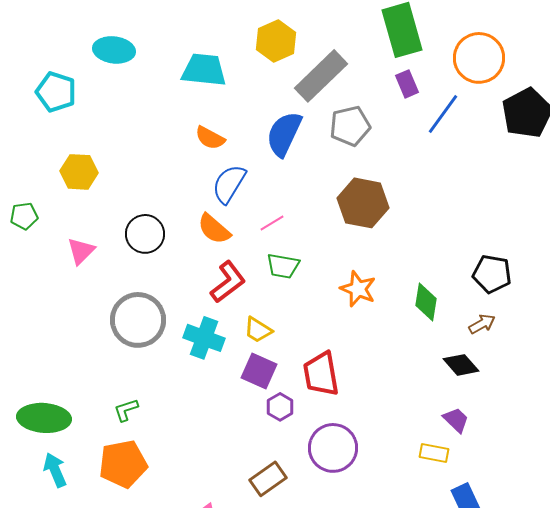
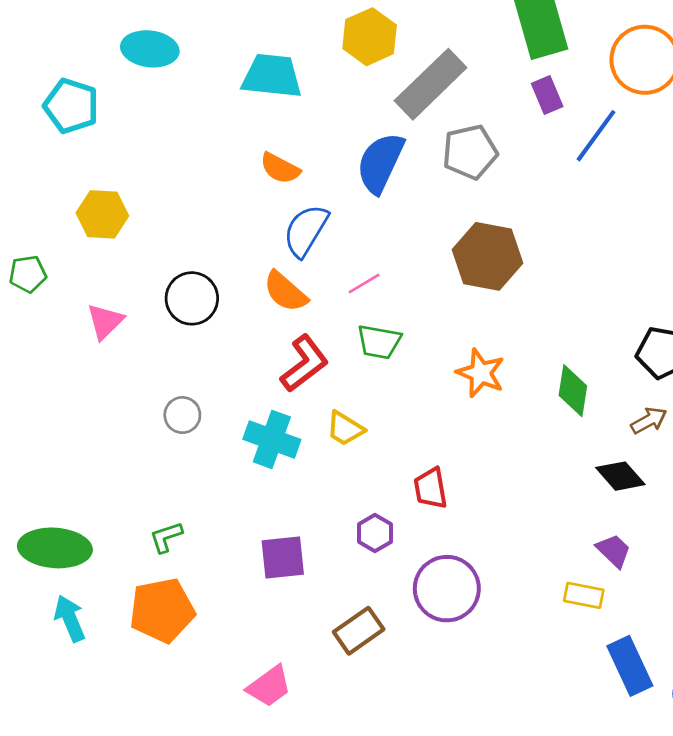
gray circle: (138, 320) -> (182, 415), size x0.5
purple square: (259, 371) -> (283, 557), moved, turned -30
red trapezoid: (321, 374) -> (431, 488), size x0.7

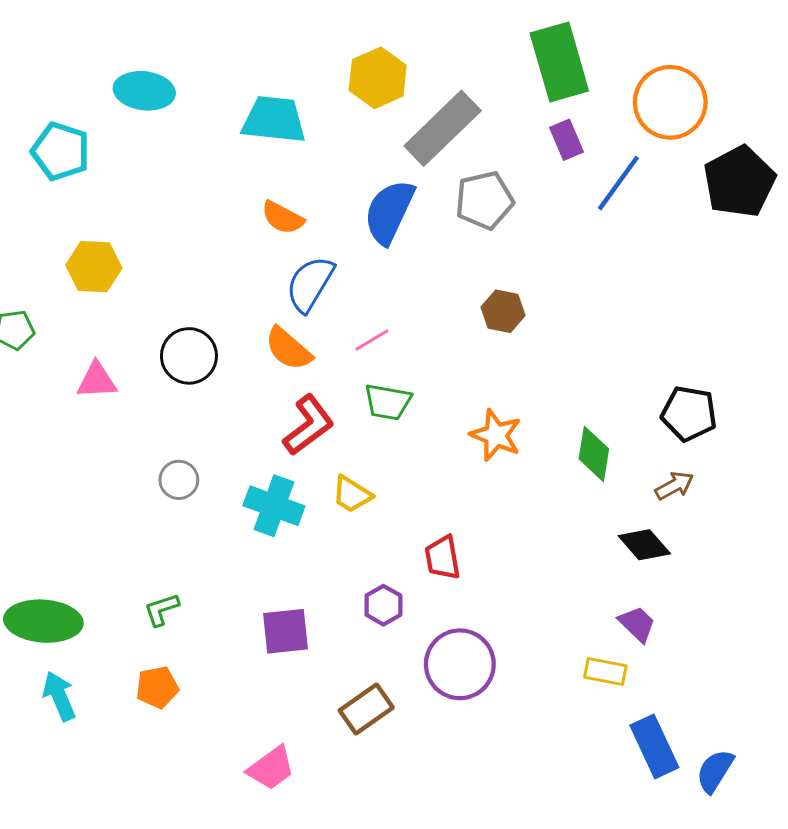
brown hexagon: (487, 256) -> (503, 311), size x0.6
pink triangle: (105, 321) -> (97, 380), turned 42
orange pentagon: (162, 610) -> (157, 687), size x0.6

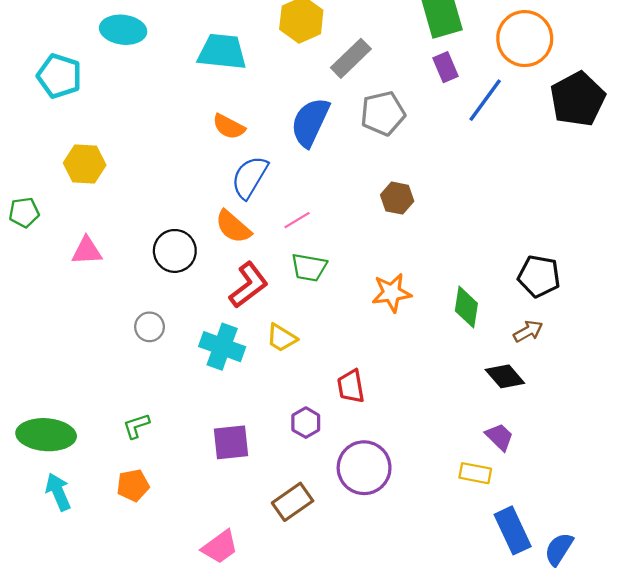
gray rectangle: (443, 128) -> (351, 58), size x0.7
black circle: (189, 356) -> (175, 251), moved
orange star: (496, 435) -> (392, 293), turned -30

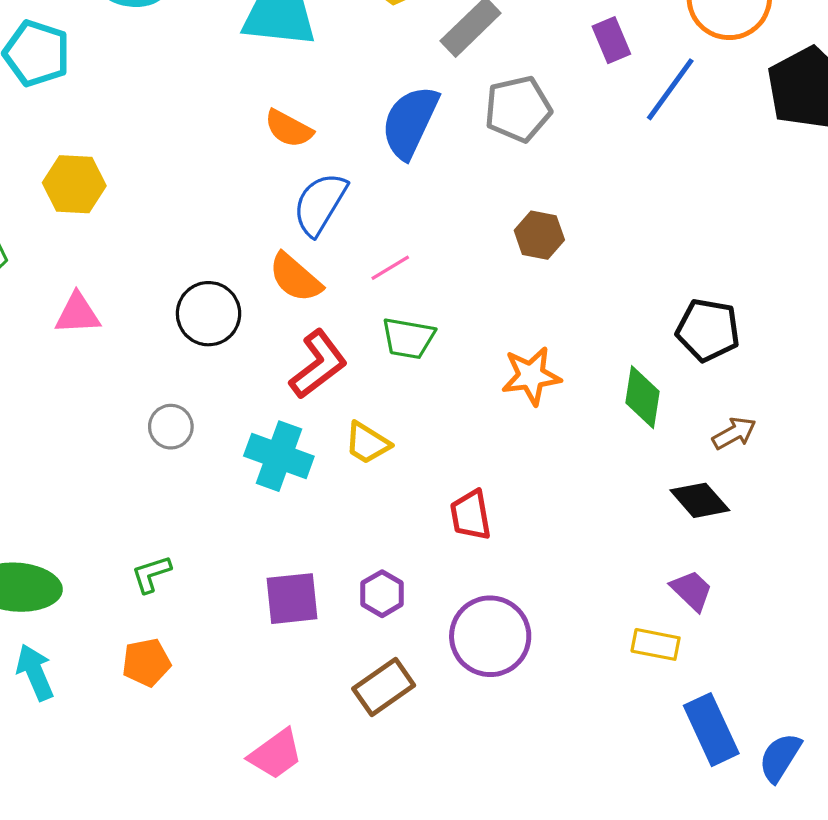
black pentagon: (539, 276) -> (708, 330), moved
purple hexagon: (306, 423) -> (382, 594), moved

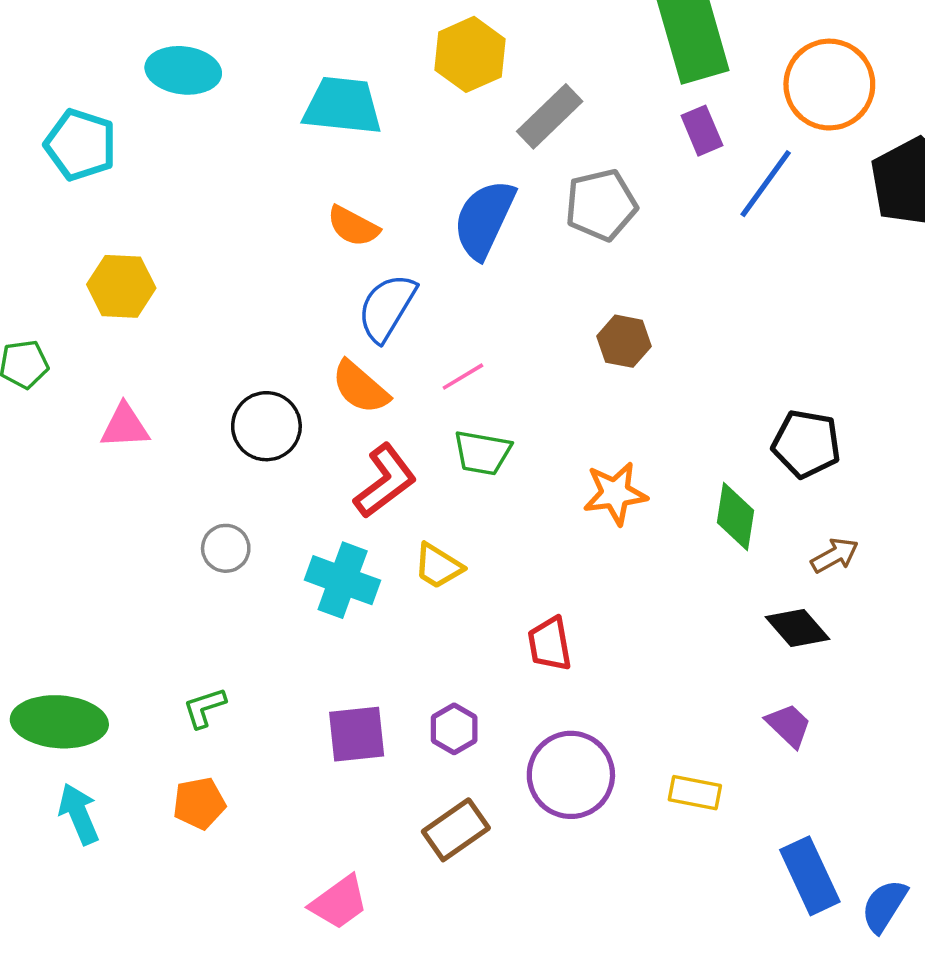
yellow rectangle: (656, 644) -> (695, 793), moved

